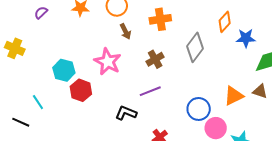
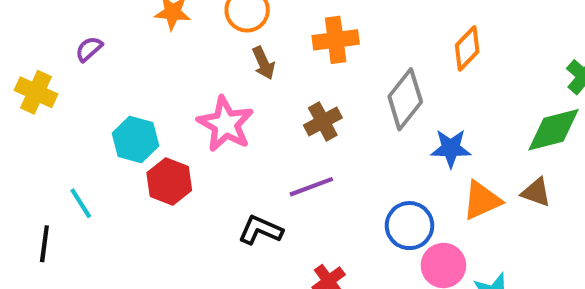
purple semicircle: (41, 13) -> (89, 49), moved
blue star: (246, 38) -> (451, 148), moved
black line: (21, 122) -> (44, 244), turned 72

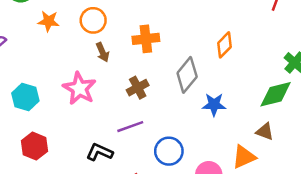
red hexagon: (169, 181) -> (34, 146), moved
orange triangle: (482, 200) -> (244, 157), moved
blue circle: (409, 226) -> (169, 151), moved

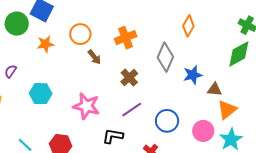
pink star: (79, 88) -> (86, 106), moved
cyan hexagon: (25, 97) -> (41, 94), moved
brown triangle: (265, 132) -> (214, 89), moved

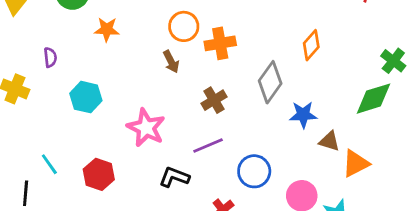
orange circle: (80, 34) -> (184, 26), moved
purple semicircle: (11, 71) -> (50, 57), turned 128
orange triangle: (227, 110) -> (356, 163), moved

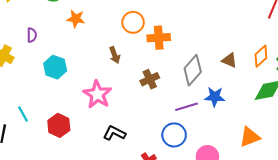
orange diamond: (311, 45) -> (261, 56), moved
brown arrow: (171, 62) -> (115, 55), moved
brown triangle: (329, 141) -> (229, 60), moved
purple line: (208, 145) -> (187, 107), moved

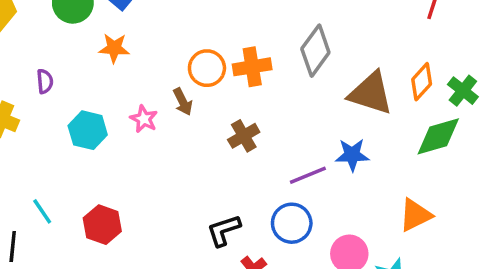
orange circle: (133, 22) -> (207, 68), moved
brown triangle: (229, 60) -> (371, 93), size x1.8
gray diamond: (193, 70) -> (315, 51), moved
pink star: (97, 94) -> (144, 119), moved, size x0.6
black L-shape: (114, 133) -> (224, 230), moved, turned -40

